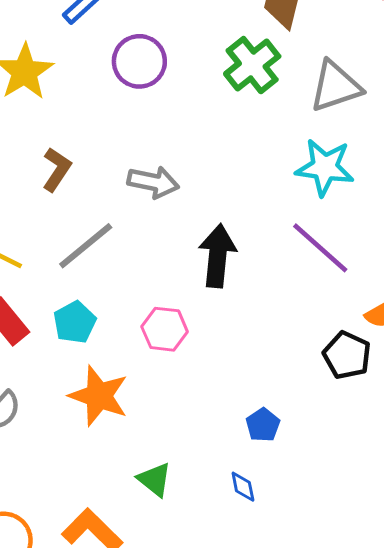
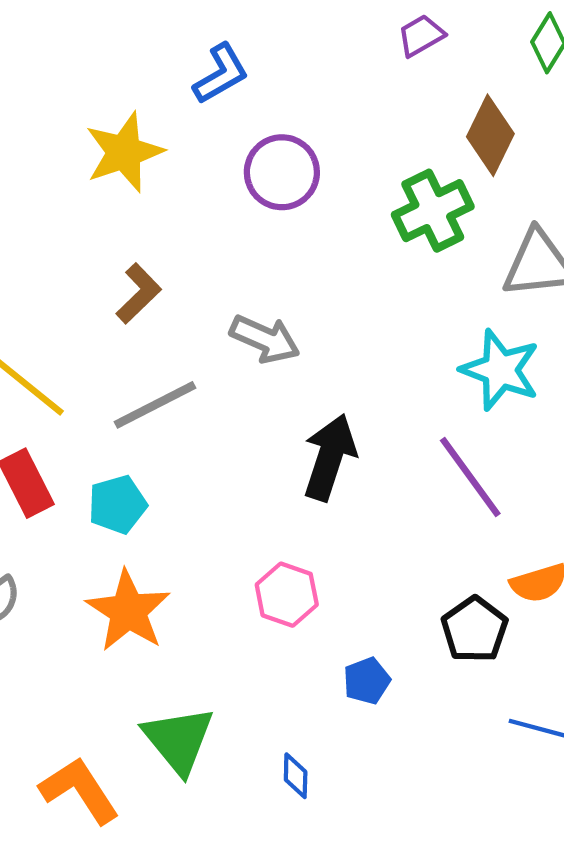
pink hexagon: (165, 329) -> (287, 595), moved
blue pentagon: (263, 425) -> (367, 681), moved
green triangle: (155, 480) -> (179, 740), size x1.5

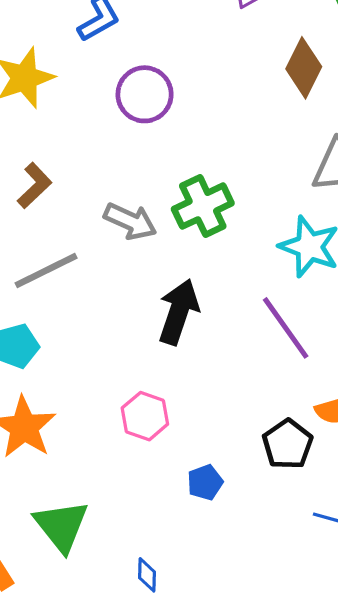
green cross: (433, 211) -> (203, 206), moved
blue diamond: (296, 776) -> (147, 575), moved

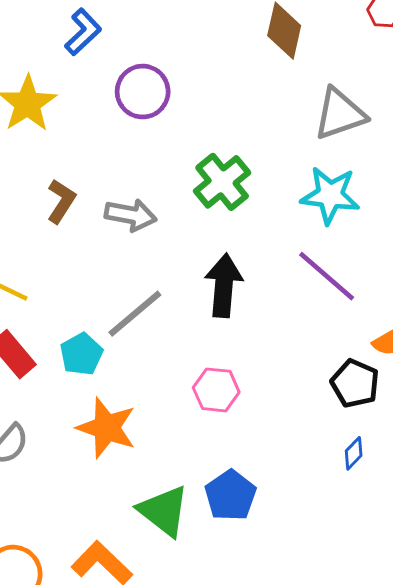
gray arrow: (130, 221) -> (131, 215), moved
gray line: (46, 271) -> (135, 314), moved
blue pentagon: (205, 482) -> (230, 495), moved, size x1.5
blue diamond: (147, 575) -> (354, 453), moved, turned 56

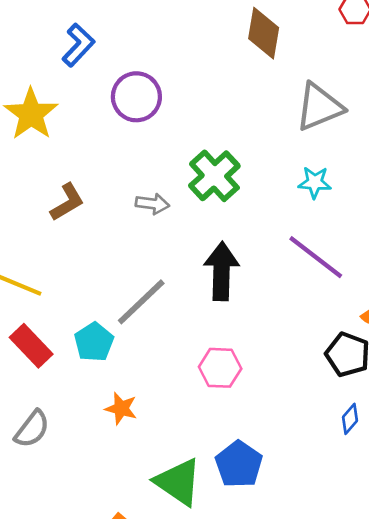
cyan star: (330, 195) -> (315, 182), size x0.6
brown L-shape: (61, 201) -> (67, 202), turned 30
gray arrow: (131, 215) -> (152, 204), moved, size x0.7
orange star: (107, 428) -> (121, 408), size x0.6

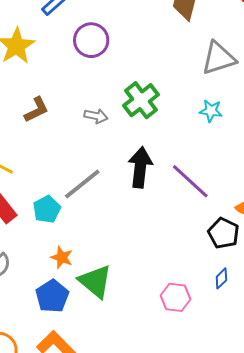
purple line: (316, 257) -> (190, 181), moved
pink hexagon: (220, 368) -> (176, 297), moved
blue pentagon: (239, 464) -> (52, 296), moved
green triangle: (178, 482) -> (95, 281), moved

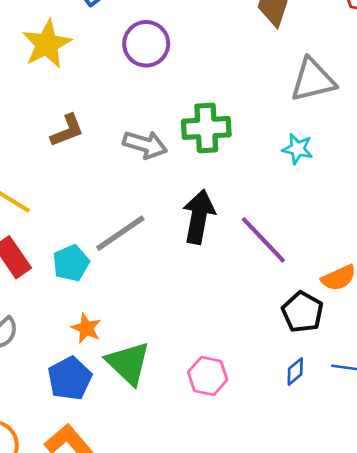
green cross: (141, 100) -> (206, 128), turned 30
gray arrow: (96, 116) -> (145, 145), size x1.4
pink hexagon: (176, 297) -> (208, 376), moved

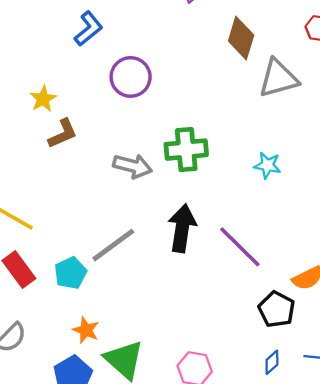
yellow star: (47, 44) -> (43, 99), moved, size x0.6
gray triangle: (313, 80) -> (278, 78), moved
brown L-shape: (67, 130) -> (63, 134), moved

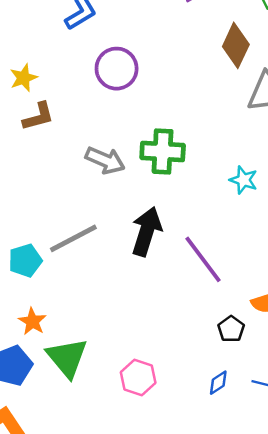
black pentagon: (277, 309) -> (231, 329), size x0.7

